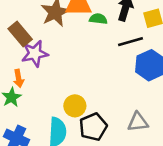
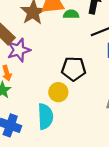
black pentagon: (93, 127) -> (74, 69), moved, turned 30

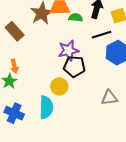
purple star: (19, 50) -> (68, 50), moved

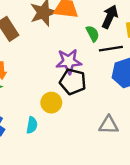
green semicircle: (76, 17) -> (93, 34), moved, turned 48
cyan semicircle: (46, 107) -> (32, 125), size x0.6

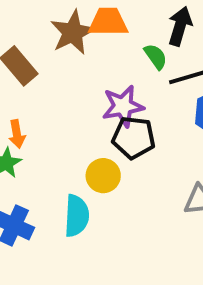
cyan semicircle: (32, 125) -> (77, 216), size x1.5

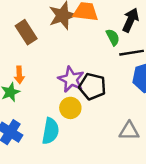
purple star: (123, 106) -> (71, 79), moved, turned 30

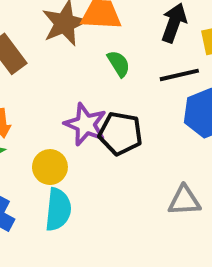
green semicircle: (113, 37) -> (119, 64), moved
yellow circle: (70, 108) -> (50, 167), moved

